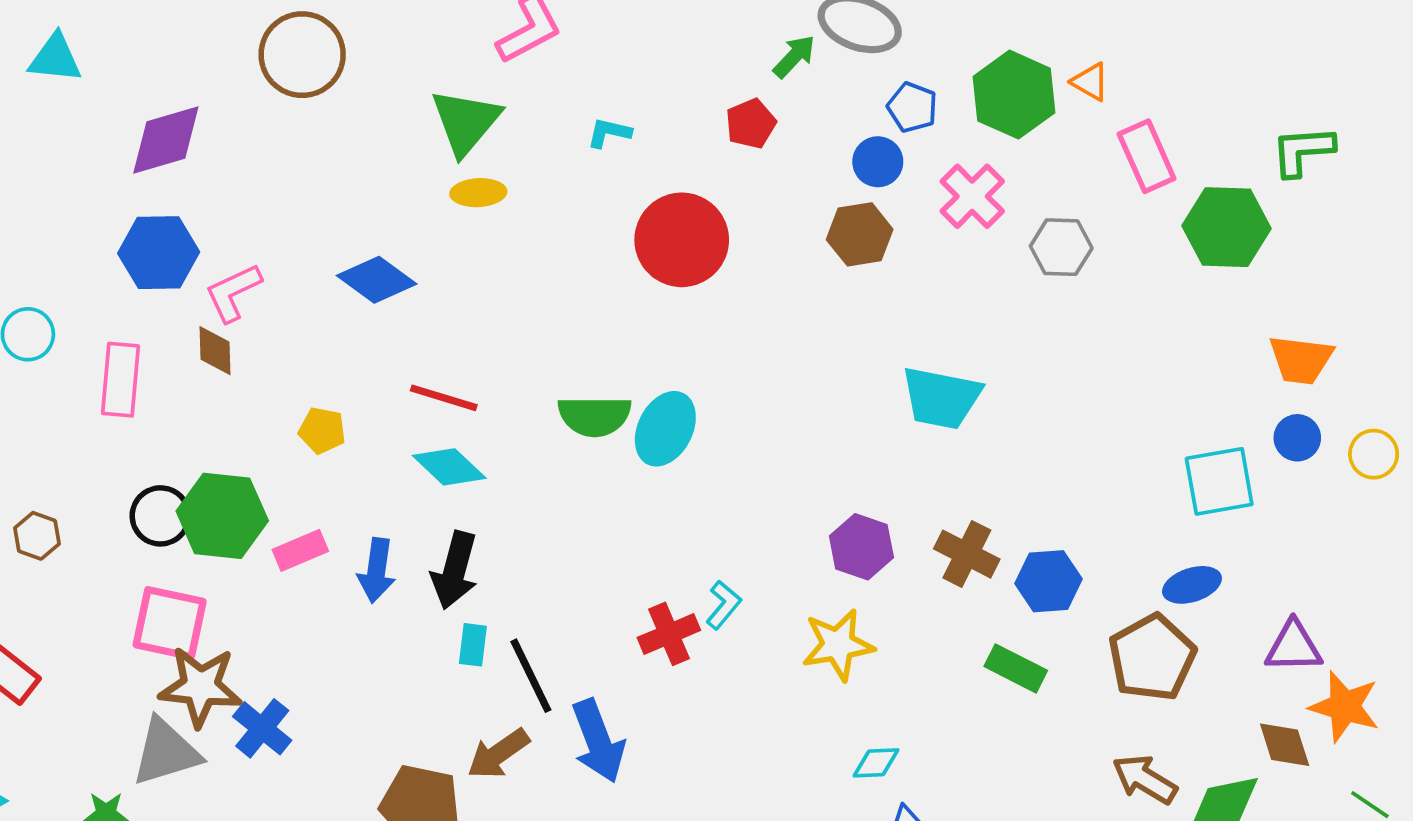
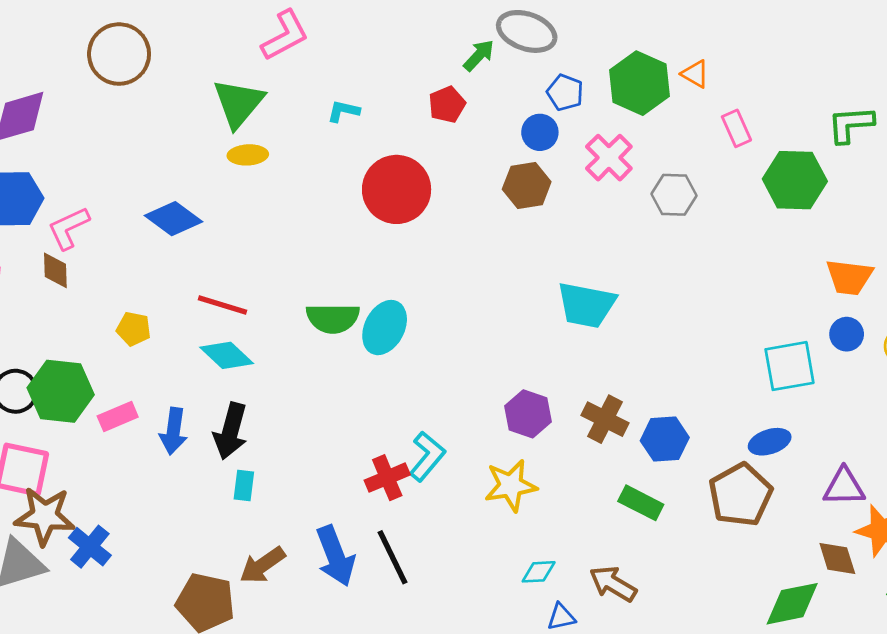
pink rectangle: (1147, 156) -> (736, 128), size x0.7
cyan L-shape: (723, 605) -> (427, 456), size x1.4
black line: (531, 676) -> (393, 557), moved
brown arrow: (1145, 779) -> (613, 584), moved

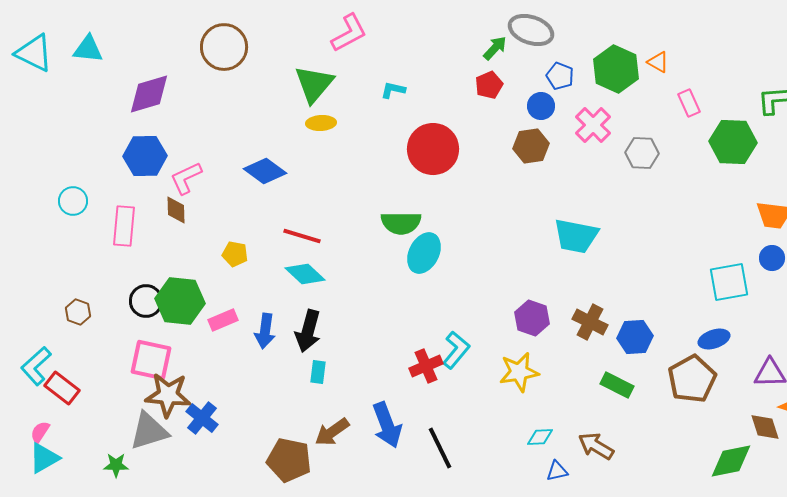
red pentagon: (447, 104) -> (489, 85), moved
green semicircle: (333, 318) -> (401, 223), moved
black line: (393, 557) -> (440, 448), moved

